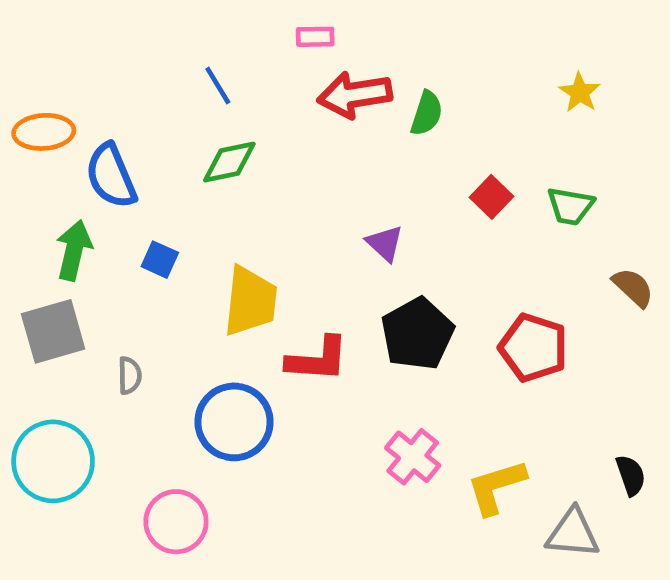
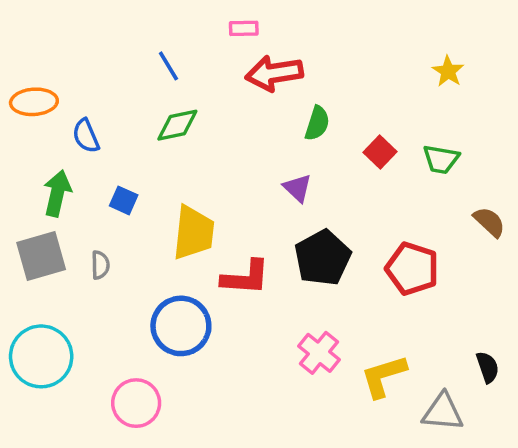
green semicircle: (427, 113) -> (317, 123), moved
blue semicircle: (111, 176) -> (86, 136), size x0.7
gray semicircle: (130, 376) -> (100, 265), moved

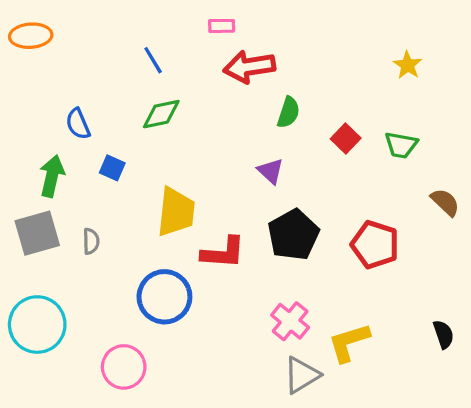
orange ellipse: (34, 102) -> (31, 36), moved
blue square: (124, 200) -> (112, 168), moved
gray triangle: (443, 412) -> (302, 375), moved, turned -36

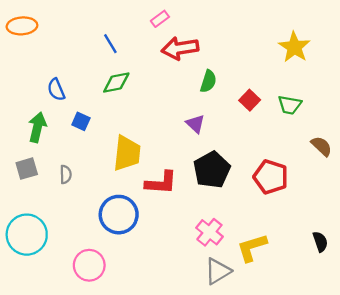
pink rectangle: (222, 26) -> (160, 19), turned -36
yellow star: (408, 65) -> (294, 47), size x1.5
gray square: (37, 233) -> (27, 169), size x0.7

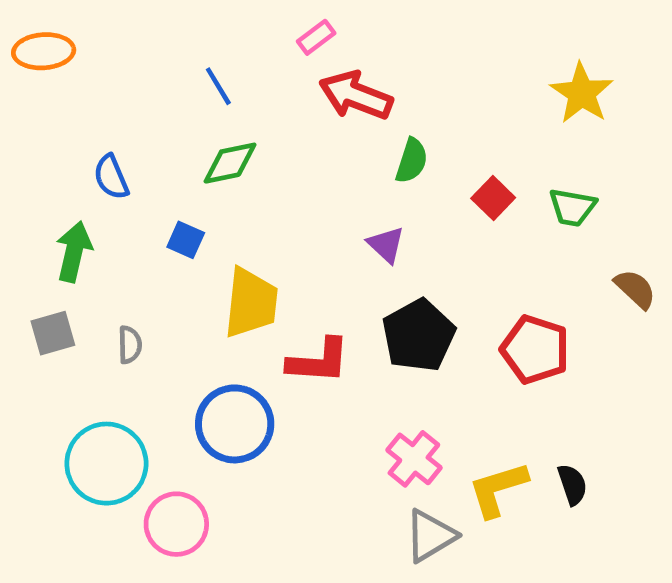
red arrow: (180, 48) -> (356, 96), turned 30
blue square: (81, 121) -> (186, 240), moved
cyan circle: (27, 235) -> (106, 464), moved
black semicircle: (320, 242) -> (572, 485), moved

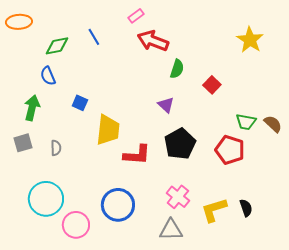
green diamond: (230, 163) -> (57, 46), moved
green trapezoid: (572, 207) -> (246, 122), moved
blue circle: (235, 424) -> (118, 205), moved
gray triangle: (430, 536) -> (171, 230), moved, turned 30

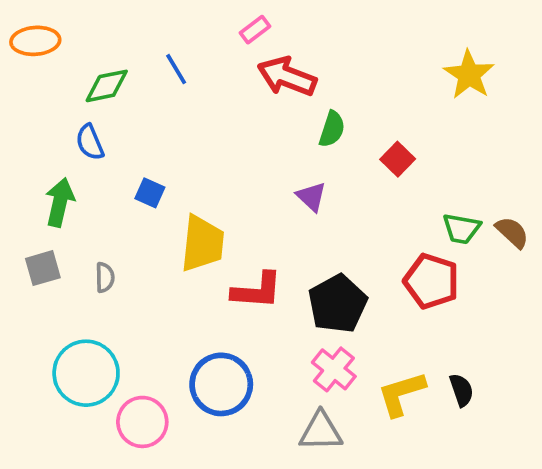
black pentagon: (180, 144) -> (338, 304), moved

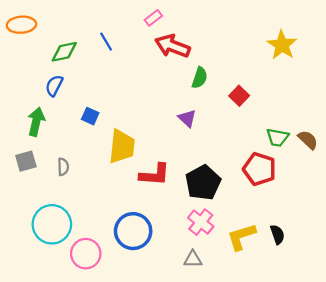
blue semicircle: (90, 142) -> (54, 86), turned 50
gray triangle: (321, 431) -> (193, 259), size x0.7

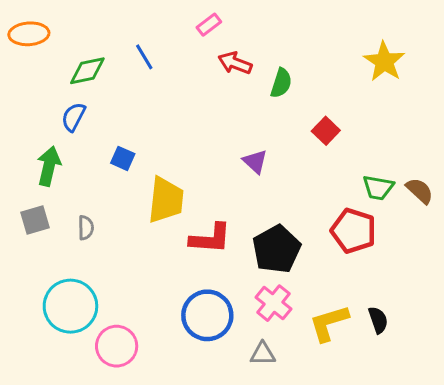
red arrow: (173, 46) -> (235, 63), size x0.7
green semicircle: (200, 78) -> (281, 83), moved
blue circle: (133, 231) -> (207, 315), moved

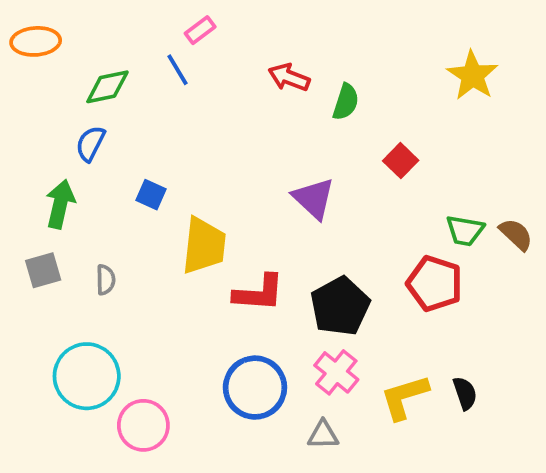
pink rectangle: (209, 25) -> (200, 30), moved
purple triangle: (255, 162) -> (314, 198), size x1.4

